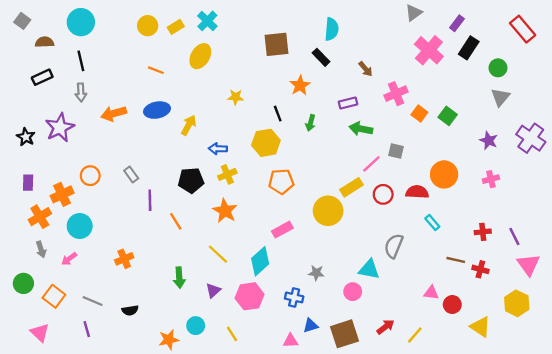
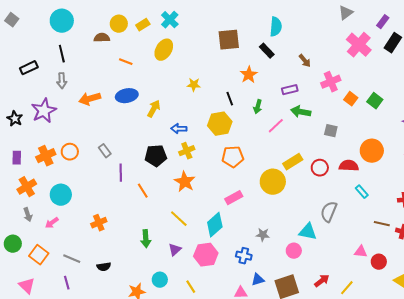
brown semicircle: (45, 42) -> (102, 38), moved
pink line: (371, 164) -> (276, 126), moved
orange cross: (62, 194) -> (46, 156), moved

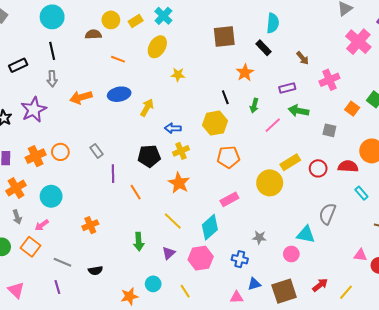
yellow star: (194, 85) -> (178, 75), moved
orange square: (351, 99) -> (352, 109), moved
orange square: (39, 255) -> (30, 247), moved

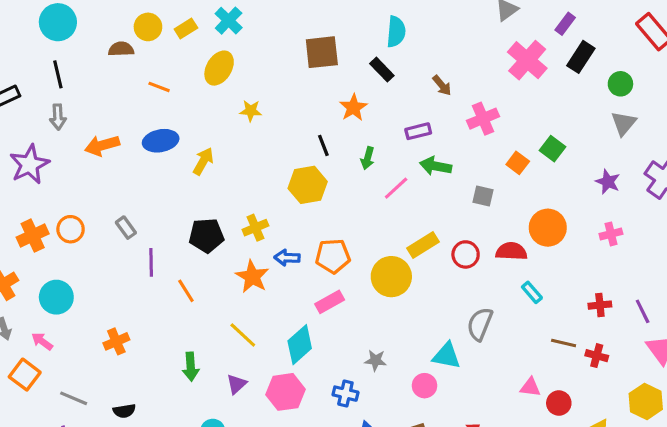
blue arrow: (173, 128) -> (287, 258), moved
orange pentagon: (228, 157) -> (333, 256), moved
pink arrow: (42, 225) -> (42, 341), turned 72

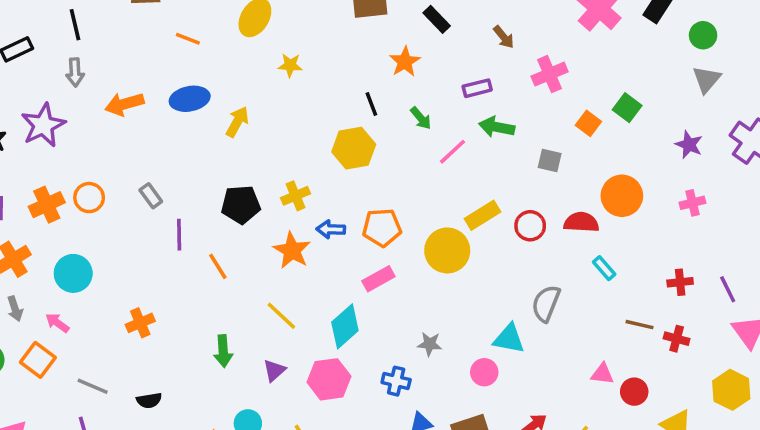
green arrow: (368, 158) -> (421, 118), turned -55

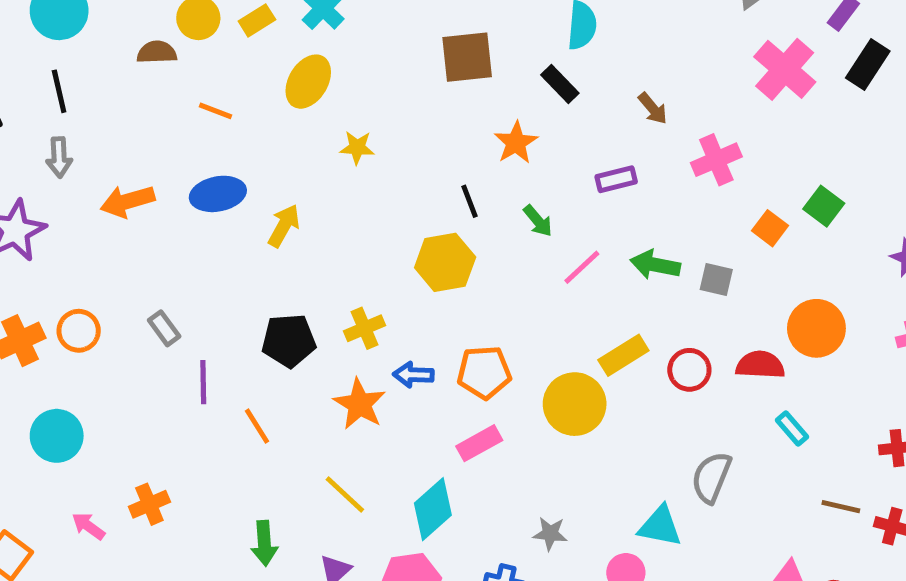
green arrow: (497, 127) -> (655, 265), moved
pink arrow: (57, 323) -> (88, 526), moved

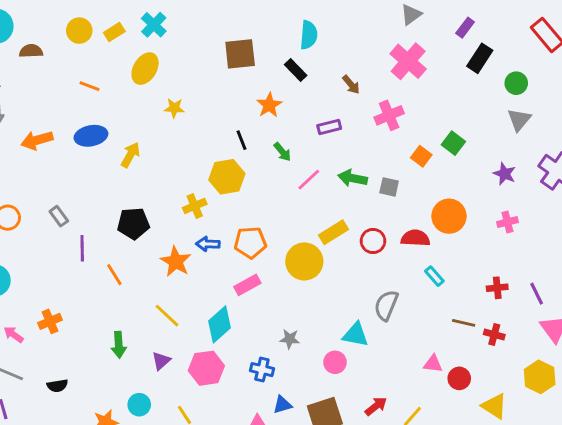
brown semicircle: (157, 52) -> (31, 51), moved
pink cross: (785, 69) -> (408, 61), moved
yellow cross: (364, 328) -> (195, 206), moved

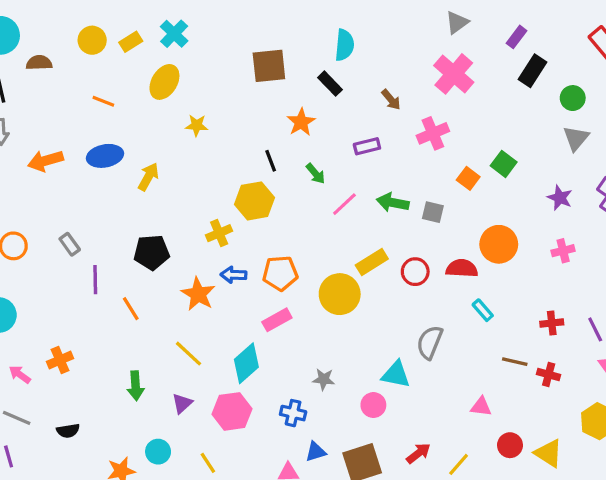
red circle: (459, 378) -> (510, 445), moved

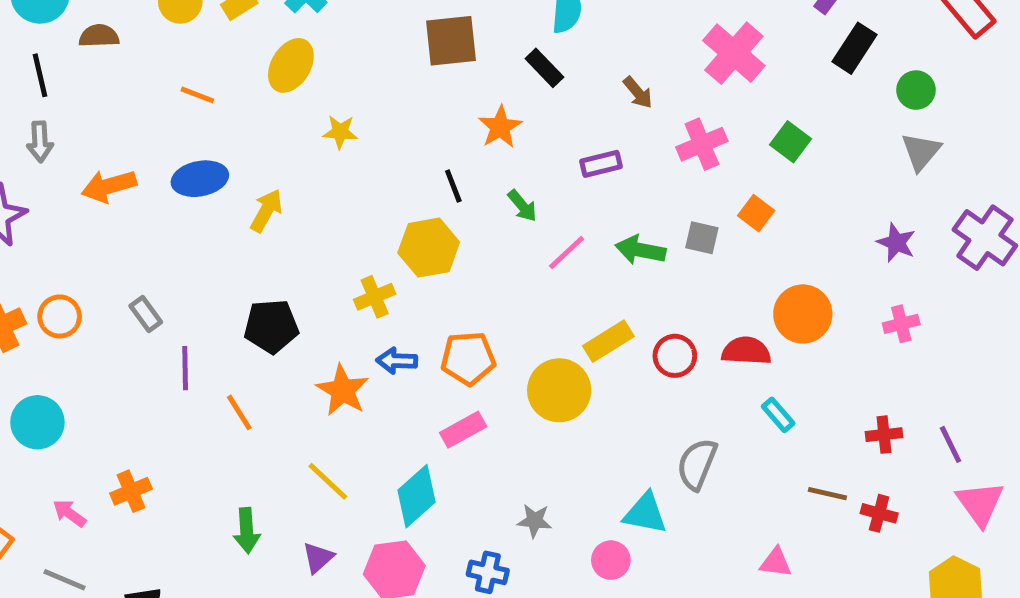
green square: (504, 164) -> (790, 142), moved
gray square: (433, 212) -> (702, 238), moved

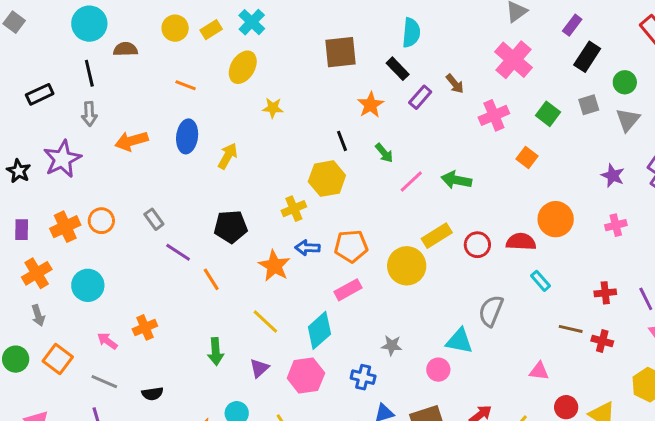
purple rectangle: (601, 164) -> (420, 97), moved, turned -35
blue ellipse: (200, 179) -> (187, 136), turned -72
gray square: (702, 238) -> (589, 105), moved, turned -30
purple line: (185, 368) -> (178, 252), turned -56

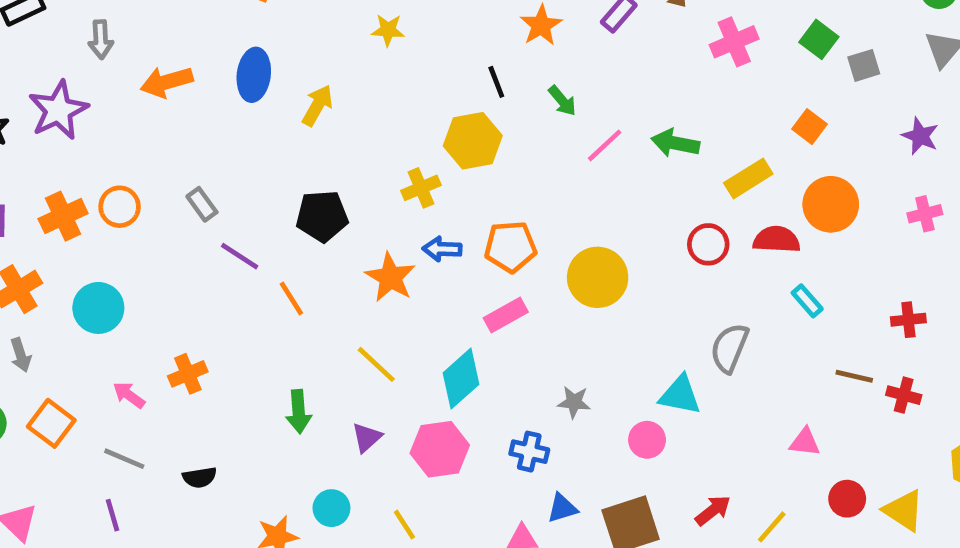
gray square: (589, 105) -> (864, 65), moved
orange square: (527, 157) -> (810, 127), moved
yellow rectangle: (437, 236) -> (748, 178), moved

